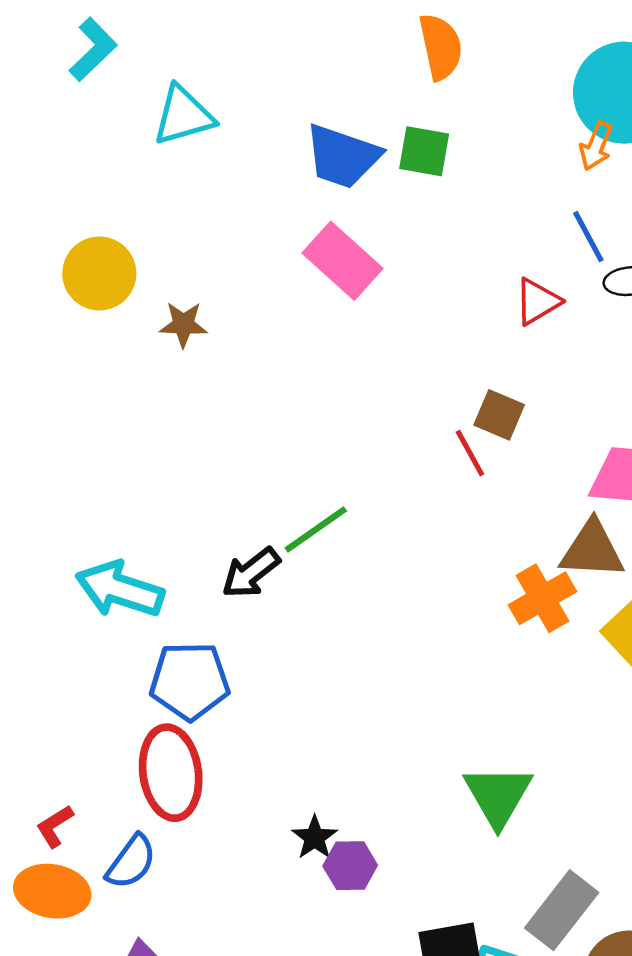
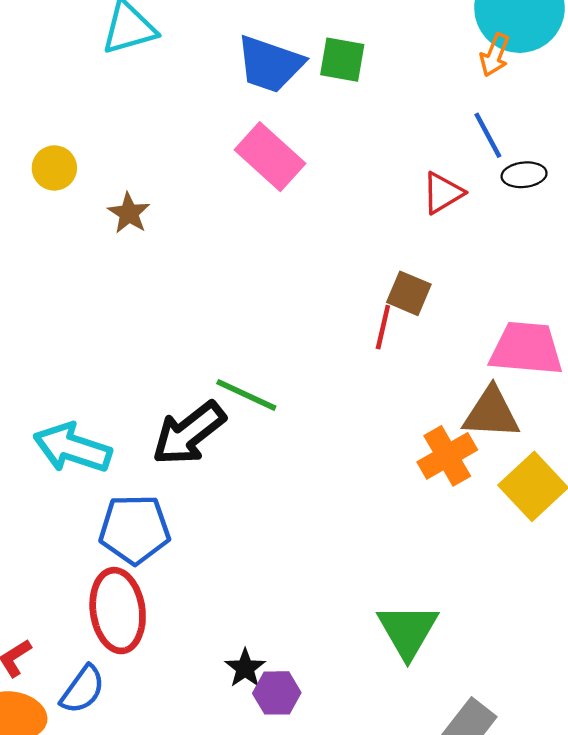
yellow circle: (99, 273) -> (54, 168), size x0.7
brown star: (183, 324) -> (129, 213), turned 30
red line: (470, 453) -> (383, 327), turned 42
green line: (316, 529) -> (246, 395), turned 60
black arrow: (251, 573) -> (189, 433), size x1.4

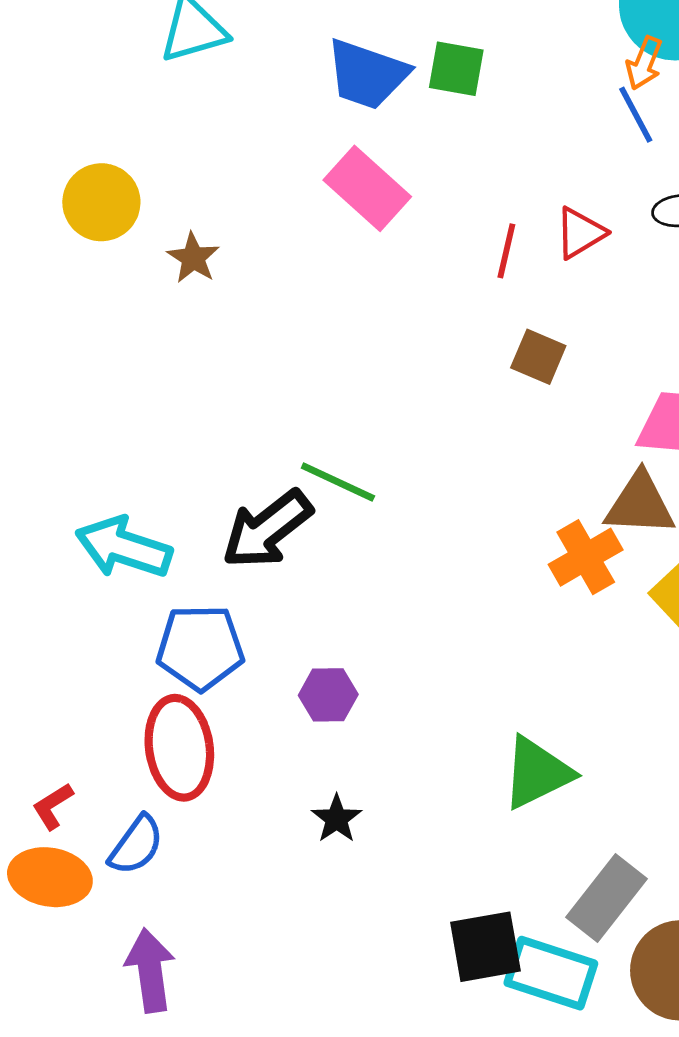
blue line: (488, 135) -> (636, 115), moved
yellow circle: (54, 168) -> (101, 202), size x1.4
red line: (383, 327) -> (506, 251), moved
green triangle: (408, 631) -> (537, 773), turned 34
purple hexagon: (277, 693) -> (328, 695), moved

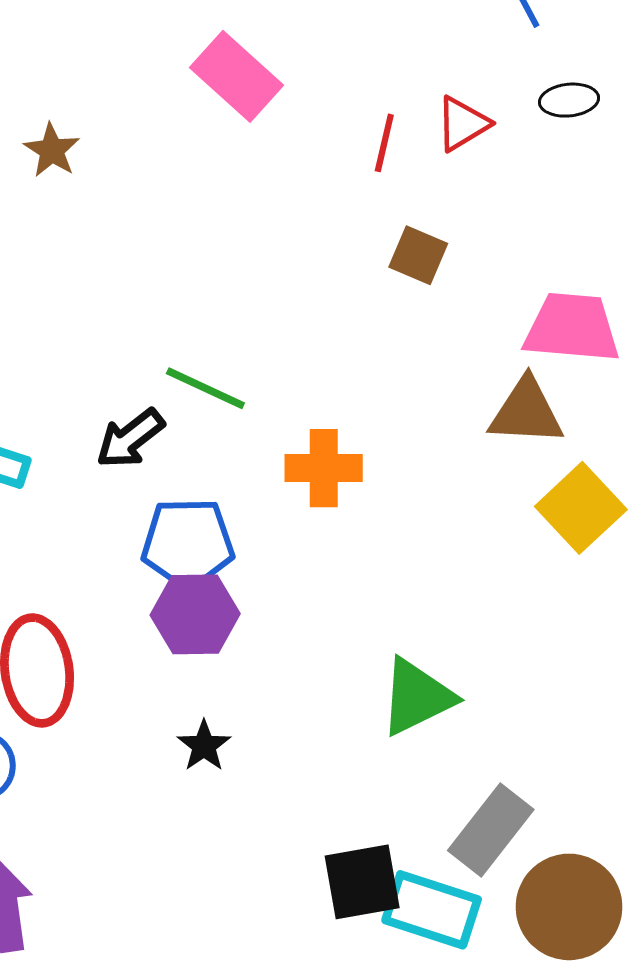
black arrow: (267, 529) -> (130, 438), size x0.7
orange cross: (586, 557) -> (324, 468), moved, turned 30
blue pentagon: (200, 648) -> (188, 543), moved
purple hexagon: (328, 695) -> (195, 614), size x1.4

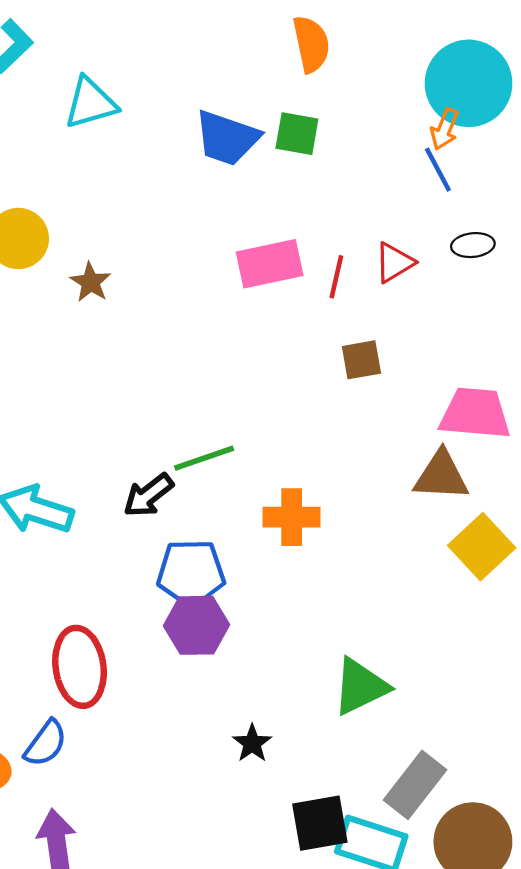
pink rectangle: (237, 76) -> (270, 264), moved, turned -54
brown square: (418, 255) -> (361, 360), turned -33
green line: (205, 388) -> (204, 458), turned -44
black star: (204, 746) -> (252, 743), moved

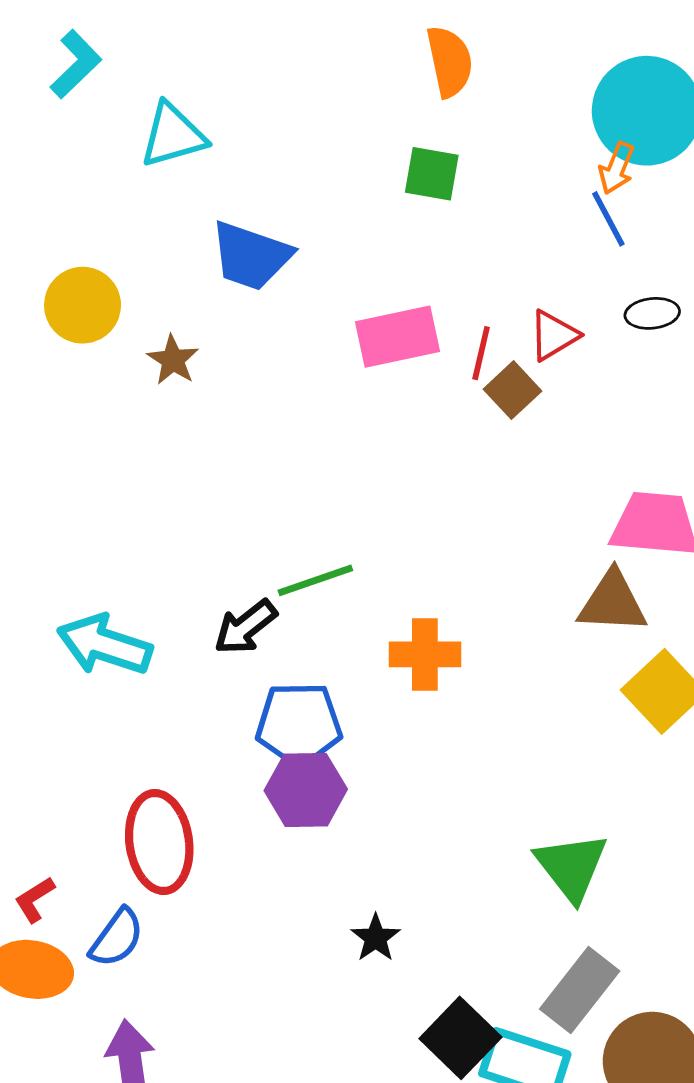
blue trapezoid: (227, 138) -> (251, 256), moved
brown square: (361, 360) -> (513, 390), moved, turned -33
green triangle: (360, 687) -> (571, 867), moved, turned -42
black square: (320, 823) -> (460, 1038), turned -36

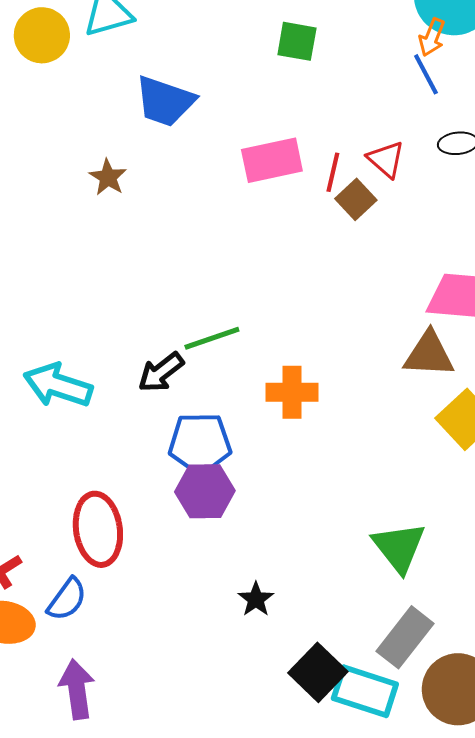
yellow circle: (83, 305) -> (42, 35), moved
red triangle: (554, 335) -> (386, 159), turned -48

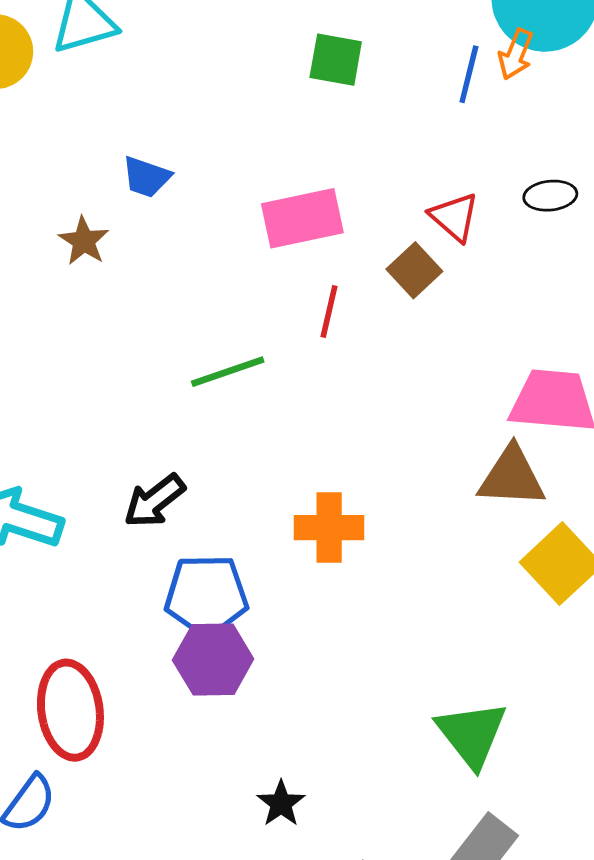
blue line: (426, 74) -> (469, 74), moved, turned 42
blue trapezoid: (165, 101) -> (146, 177), moved, size x0.6
red line: (333, 172) -> (329, 312), moved
green line: (212, 338) -> (228, 372), moved

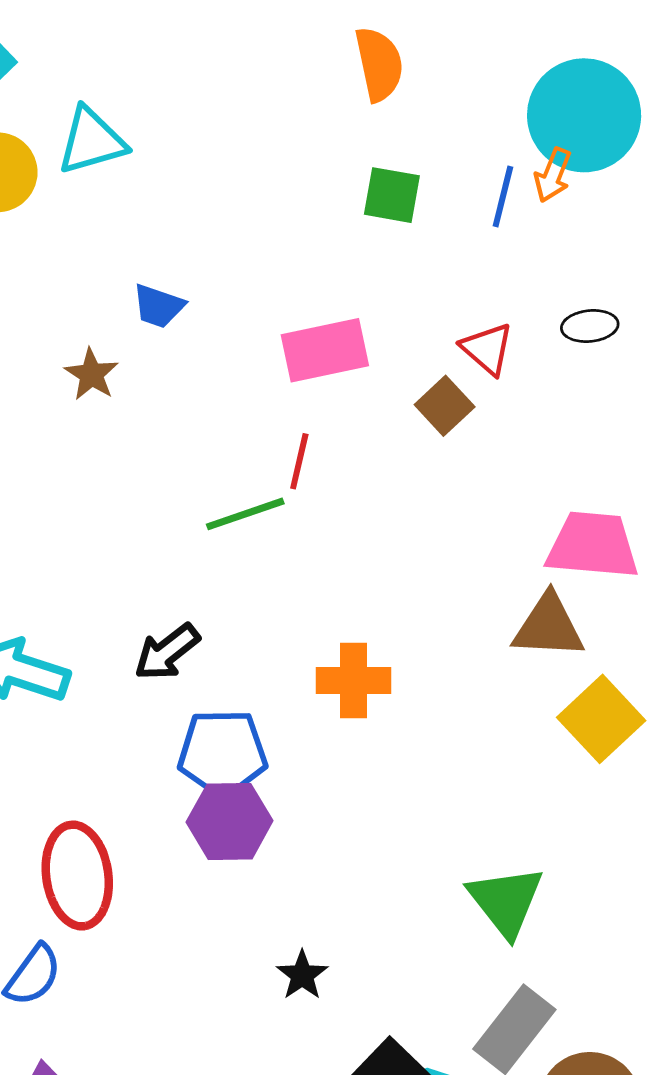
green square: (336, 60) -> (392, 195), moved
red line: (329, 312) -> (299, 461), moved

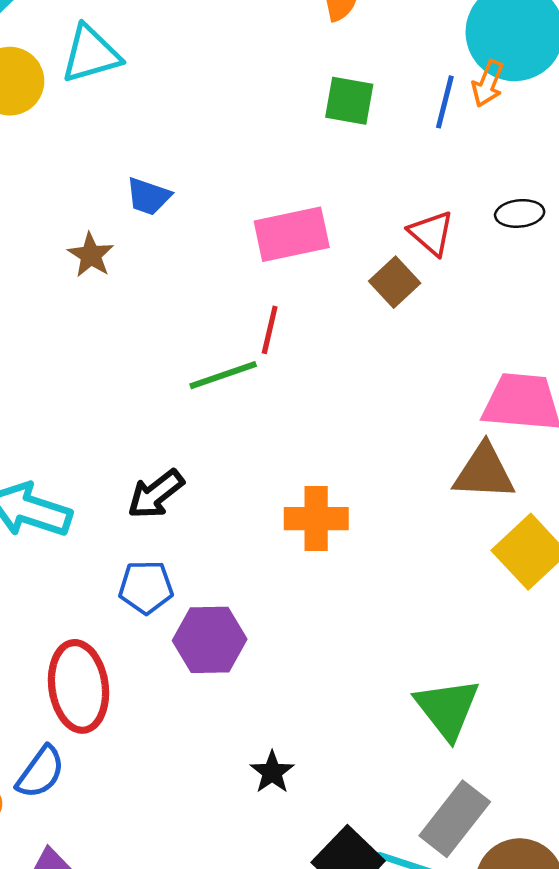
blue pentagon: (222, 753) -> (146, 587), moved, size x0.7

